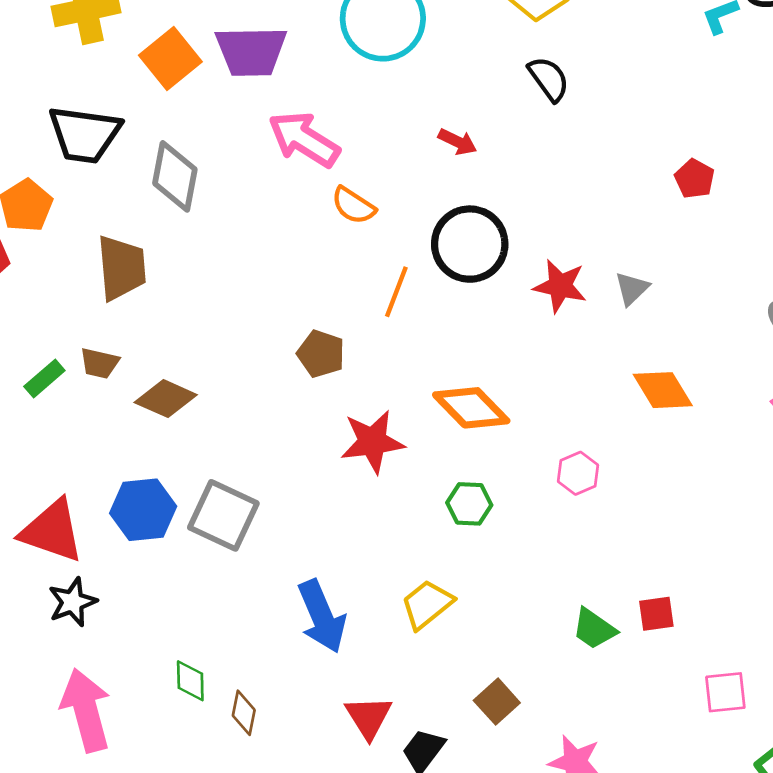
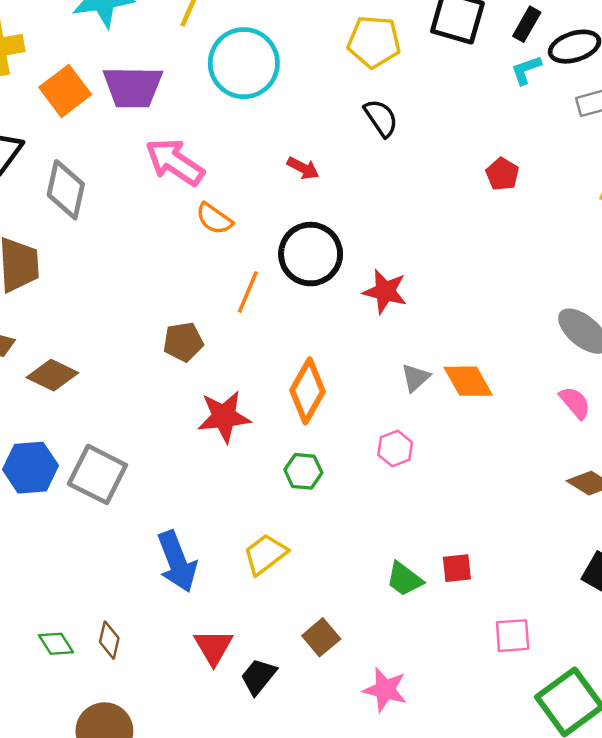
red pentagon: (695, 179) -> (502, 174), moved
gray triangle: (632, 288) -> (415, 378), moved
brown pentagon: (321, 354) -> (183, 342), turned -30
orange diamond: (471, 408) -> (307, 391), turned 72
green diamond: (190, 681) -> (56, 644), moved, turned -33

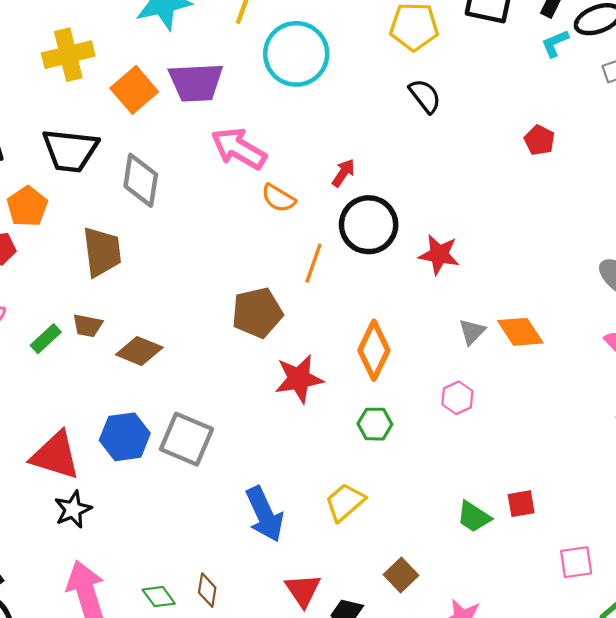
red arrow: (303, 168) -> (343, 173), moved, turned -80
brown pentagon: (183, 342) -> (257, 313), size x1.4

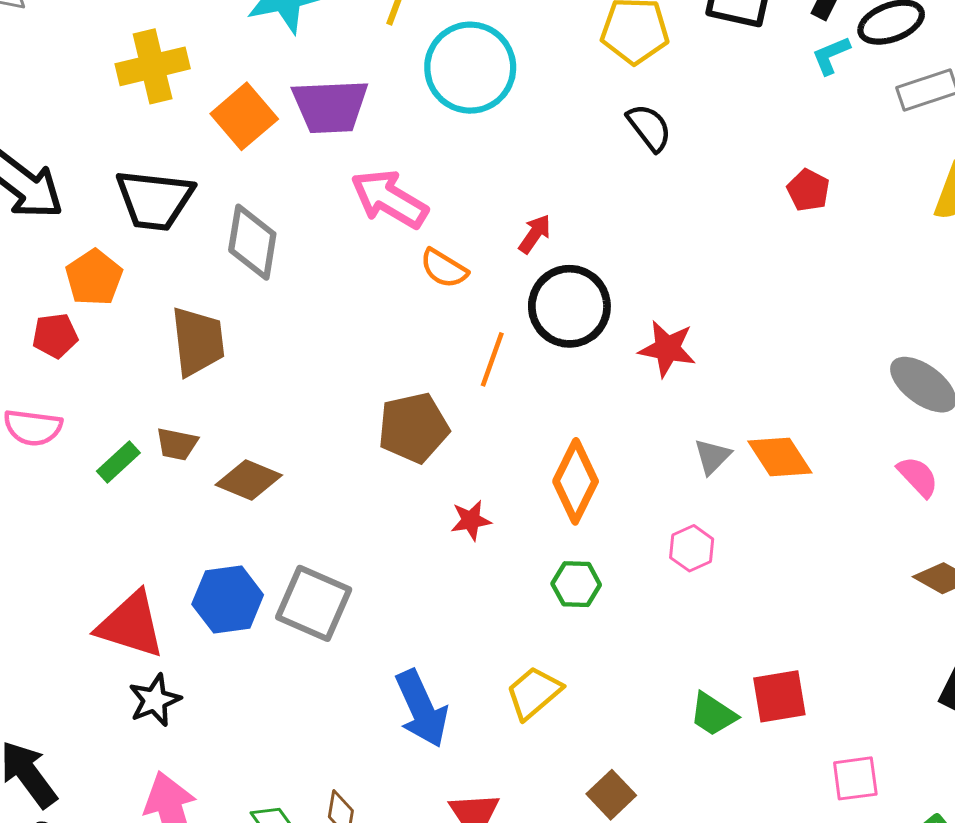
red star: (299, 379) -> (471, 520), size x0.6
red square: (521, 504) -> (779, 696), size x1.4

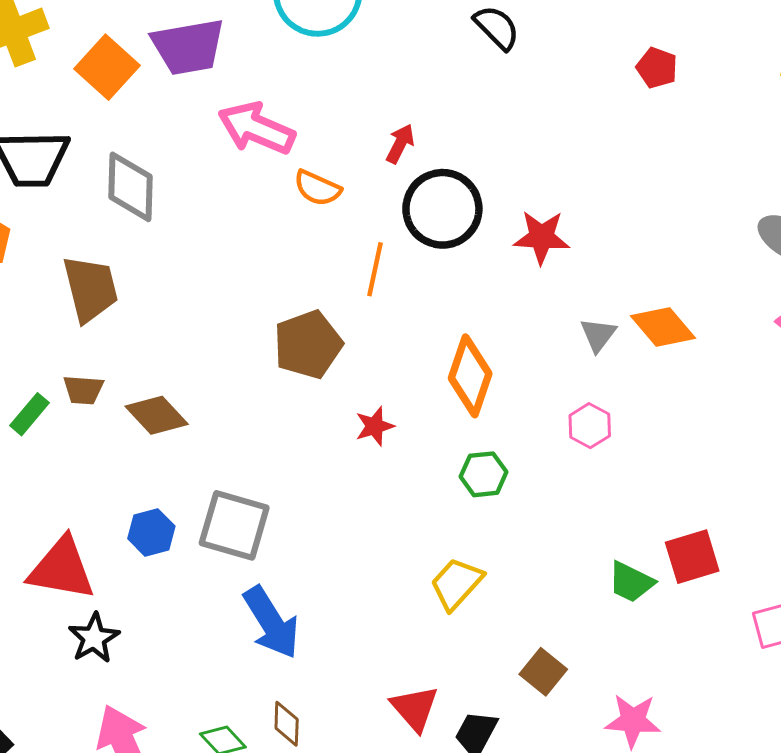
brown diamond: (249, 480) -> (157, 415), turned 32
blue hexagon: (228, 600) -> (151, 532), size x0.7
blue arrow: (422, 709) -> (271, 622), moved

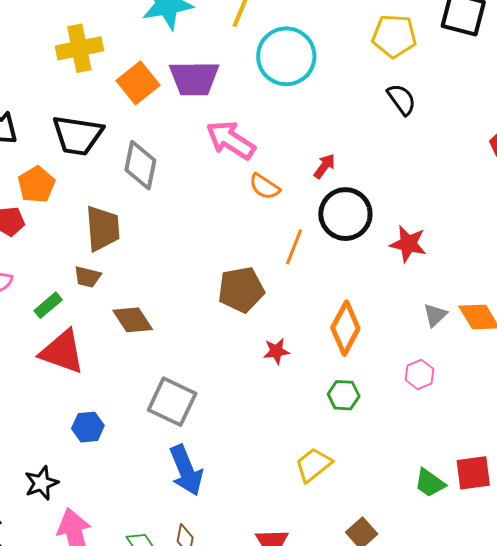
brown trapezoid: (83, 390) -> (87, 277), moved
blue hexagon: (151, 532) -> (88, 427), moved
red triangle: (62, 569) -> (62, 352), moved
black star: (94, 638) -> (41, 483), moved

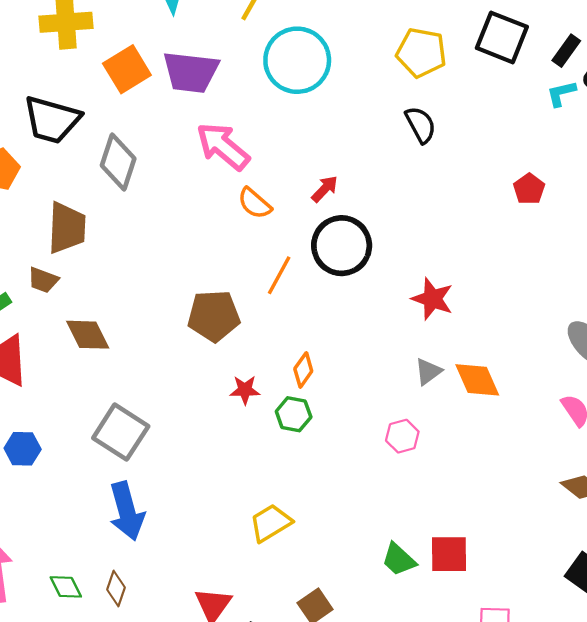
red star: (408, 244) -> (432, 299), moved
orange diamond: (345, 328) -> (303, 370), moved, size x0.6
green hexagon: (344, 395) -> (294, 414), moved

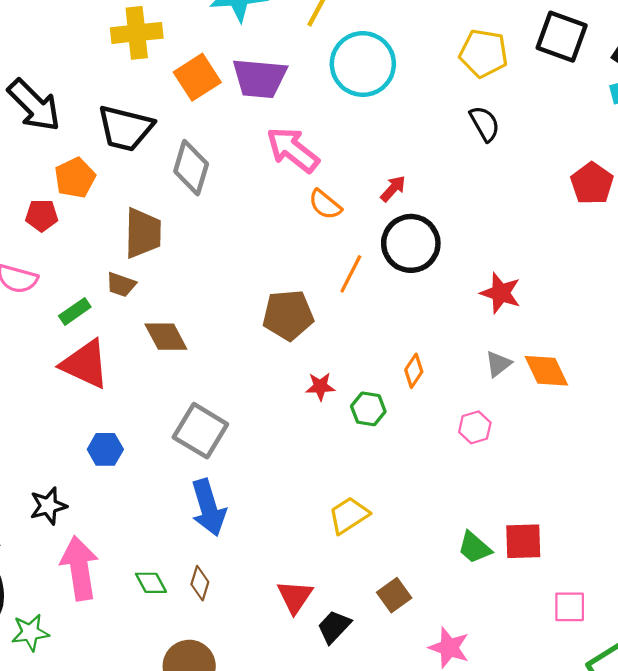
red pentagon: (529, 189) -> (592, 183), size x1.4
orange diamond: (303, 370) -> (414, 371), moved

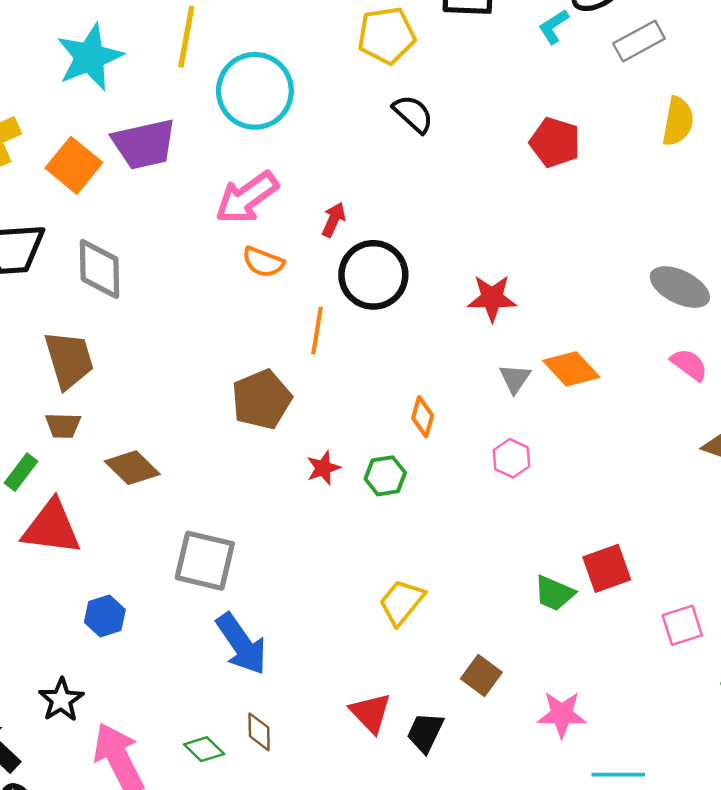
pink arrow: (293, 150) -> (247, 198), moved, turned -56

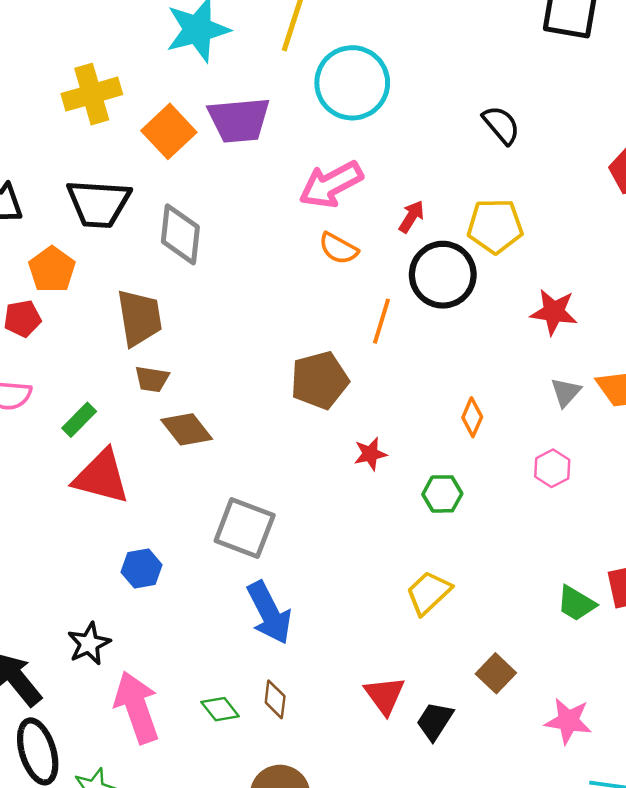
yellow pentagon: (386, 35) -> (495, 226), moved
brown trapezoid: (63, 425) -> (152, 379), moved
green hexagon: (385, 476) -> (442, 494), moved

